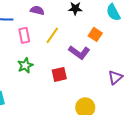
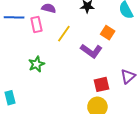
pink rectangle: (24, 35) -> (36, 24), moved
red square: (59, 74) -> (102, 84), moved

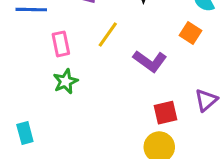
pink rectangle: (36, 24) -> (61, 44), moved
orange square: (108, 33) -> (190, 33), moved

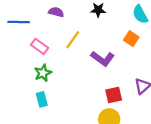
pink rectangle: (61, 44) -> (40, 46), turned -42
cyan rectangle: (25, 133) -> (42, 99), moved

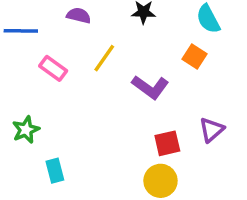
green star: (43, 73) -> (26, 130), moved
cyan rectangle: (42, 99) -> (55, 171), moved

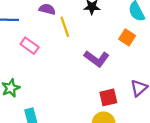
yellow line: (104, 58) -> (65, 27), moved, turned -54

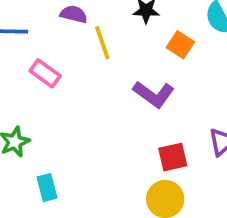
orange square: (127, 37) -> (180, 45), moved

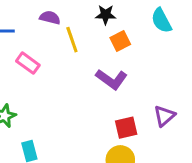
orange square: (180, 45) -> (120, 41), moved, turned 30

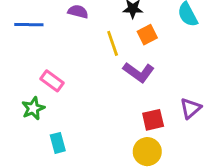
yellow line: (72, 40) -> (113, 43), moved
pink rectangle: (28, 63) -> (52, 81), moved

